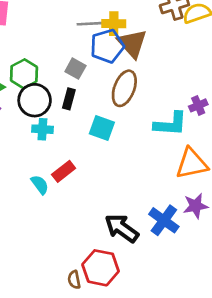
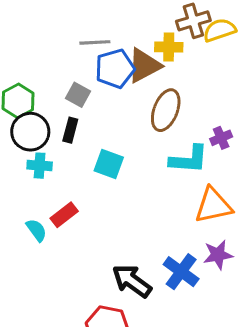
yellow cross: (114, 24) -> (169, 47), moved
brown triangle: (132, 43) -> (144, 66), turned 44
brown ellipse: (124, 88) -> (166, 110), moved

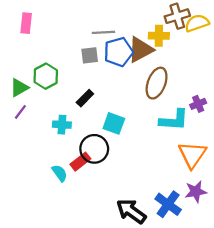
gray square: (78, 95) -> (90, 55), moved, turned -36
black rectangle: (70, 130) -> (85, 98), turned 30
black circle: (30, 132) -> (94, 149), moved
orange triangle: (213, 206) -> (192, 155), turned -44

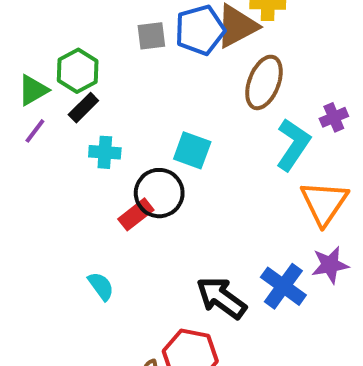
black rectangle: (85, 98) -> (83, 108), moved
cyan L-shape: (174, 120) -> (293, 145), turned -60
cyan semicircle: (60, 173) -> (101, 286), moved

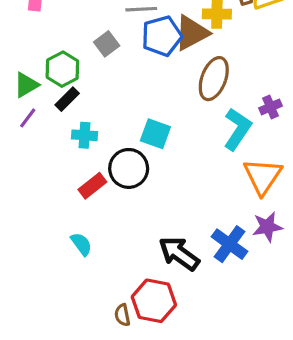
gray square: (151, 36) -> (107, 44), moved, turned -30
red rectangle: (136, 214) -> (92, 186), moved

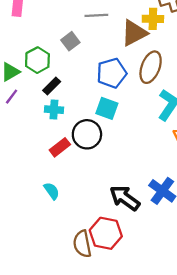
blue pentagon: (162, 36) -> (112, 73), moved
black rectangle: (67, 99) -> (52, 86), moved
brown semicircle: (122, 315) -> (82, 244), size x1.6

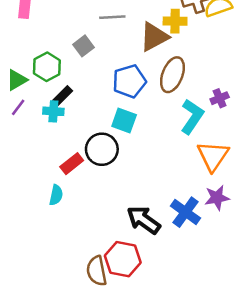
cyan cross: (54, 110) -> (53, 111), moved
cyan semicircle: (52, 191) -> (56, 195), moved, turned 48

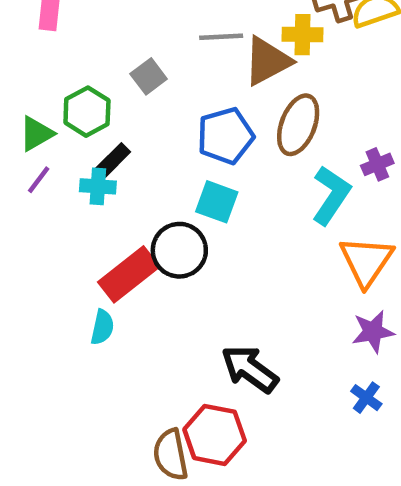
gray line: (112, 17) -> (221, 37), moved
red rectangle: (72, 164) -> (129, 274), size x1.5
blue cross: (186, 212) -> (366, 398), moved, size x0.6

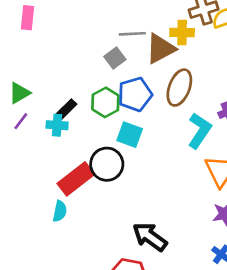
gray square: (149, 76) -> (115, 58), moved
green hexagon: (87, 112) -> (105, 102), moved

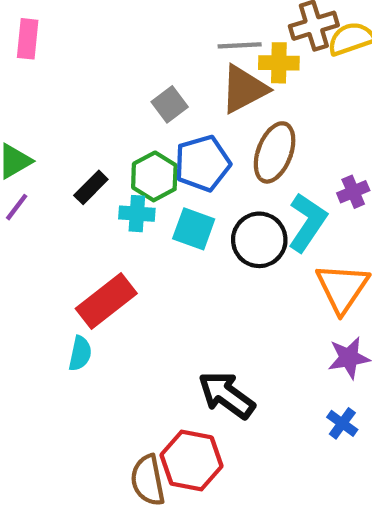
gray line: (132, 34) -> (240, 45), moved
cyan cross: (57, 125) -> (137, 214), moved
black circle: (107, 164) -> (259, 240), moved

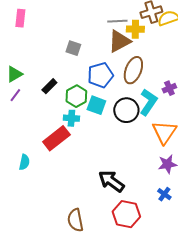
gray square: (170, 104) -> (73, 48), moved, turned -35
green hexagon: (154, 176) -> (76, 96), moved
cyan cross: (137, 214) -> (71, 118), moved
cyan semicircle: (80, 353) -> (24, 162), moved
red hexagon: (192, 461) -> (126, 214), moved

